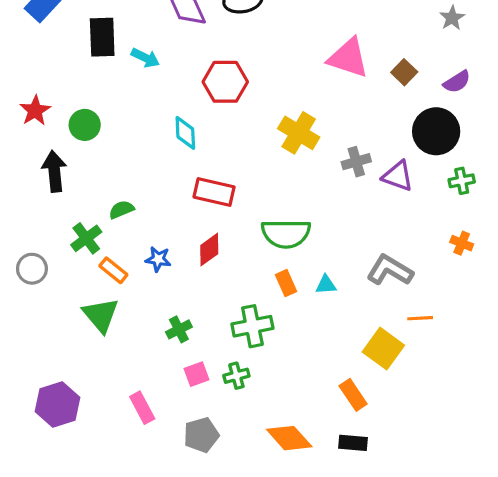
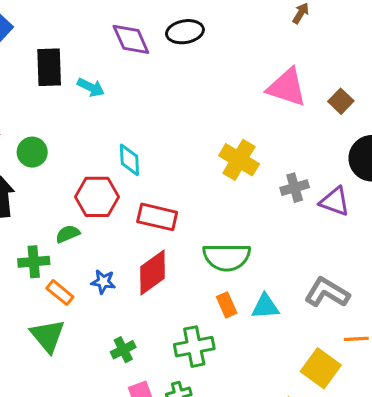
red hexagon: (225, 82) -> (97, 197), moved
green cross: (86, 238) -> (34, 262), turned 32
red diamond: (209, 250) -> (153, 272), size x1.4
cyan triangle: (326, 285) -> (265, 306), size x1.4

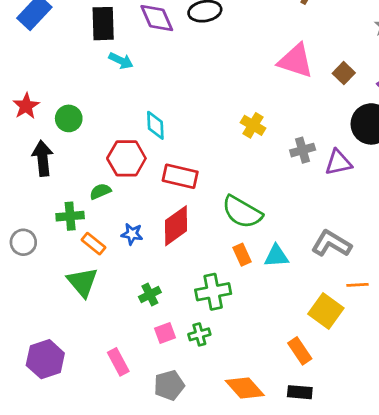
black rectangle: (49, 67) -> (103, 24), moved
yellow cross: (239, 160) -> (253, 125), size x0.7
purple triangle: (335, 201) -> (338, 162), turned -32
green semicircle: (227, 257) -> (242, 212), turned 30

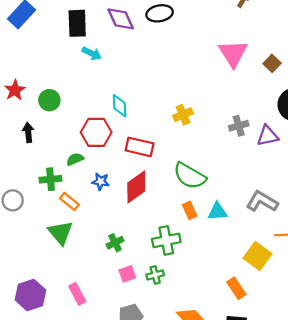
pink triangle: (296, 61) -> (233, 53), turned 40
yellow cross: (253, 125) -> (183, 115), moved, turned 36
black arrow: (43, 158) -> (28, 132), size x0.7
blue star: (132, 234) -> (101, 181), moved
pink rectangle: (118, 362) -> (77, 294), moved

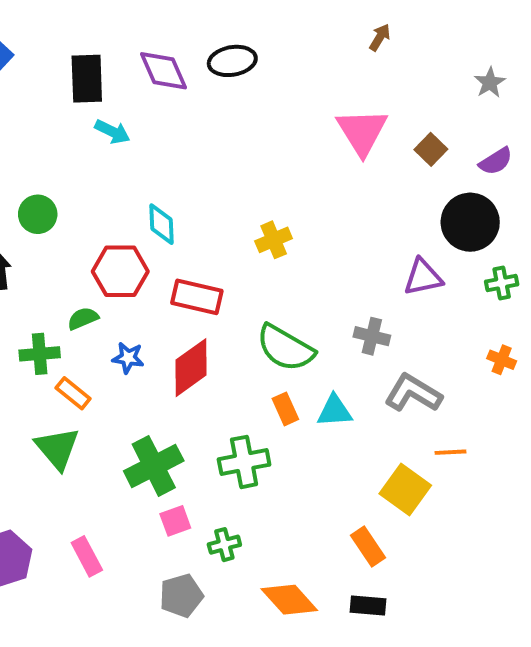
gray cross: (239, 126) -> (372, 336), moved, turned 30
green cross: (115, 243) -> (154, 466), size x1.8
green cross: (155, 275) -> (224, 545), moved

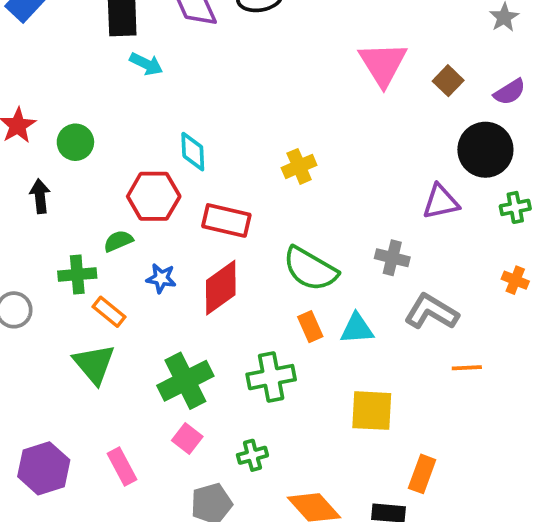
yellow square: (405, 490) -> (372, 411), moved, turned -33
pink square: (175, 521) -> (187, 439), moved, turned -32
orange rectangle: (368, 547) -> (422, 474), moved, turned 54

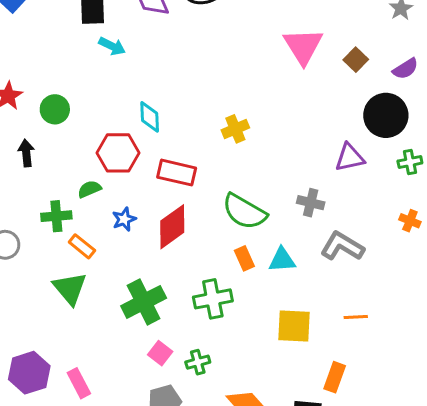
blue star: (161, 278) -> (124, 219), turned -30
orange line: (467, 368) -> (356, 317), moved
pink square: (187, 439) -> (160, 353), moved
pink rectangle: (122, 466) -> (79, 383), moved

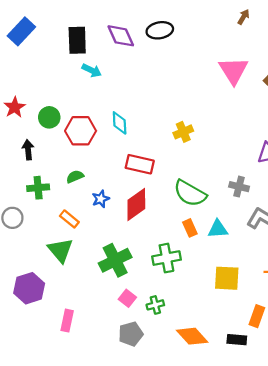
red hexagon: (118, 153) -> (81, 131), moved
green cross: (56, 216) -> (38, 188), moved
purple hexagon: (29, 373) -> (29, 288), moved
pink rectangle: (79, 383) -> (67, 321), turned 40

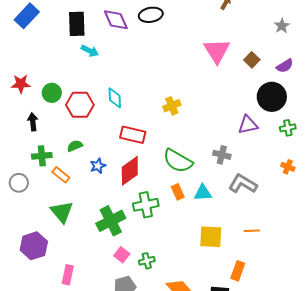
red star: (15, 107) -> (21, 84), turned 30
orange rectangle: (69, 219) -> (61, 175), moved
green cross: (166, 258) -> (146, 205), moved

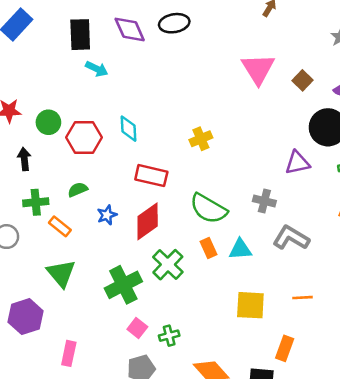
green cross: (146, 205) -> (168, 265), turned -35

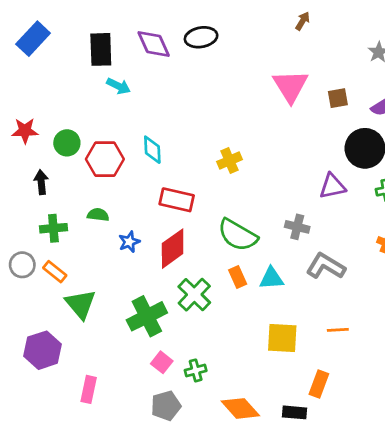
brown square: (302, 80) -> (338, 98), turned 36
green semicircle: (78, 190) -> (98, 215), turned 30
orange rectangle: (60, 226) -> (55, 272), moved

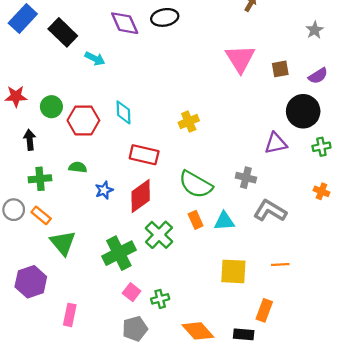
black rectangle: (101, 49) -> (63, 32), moved, turned -44

